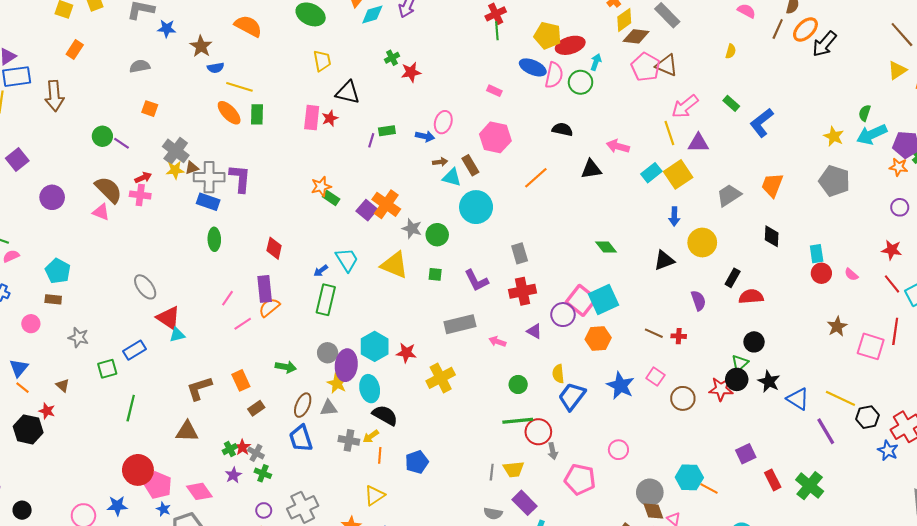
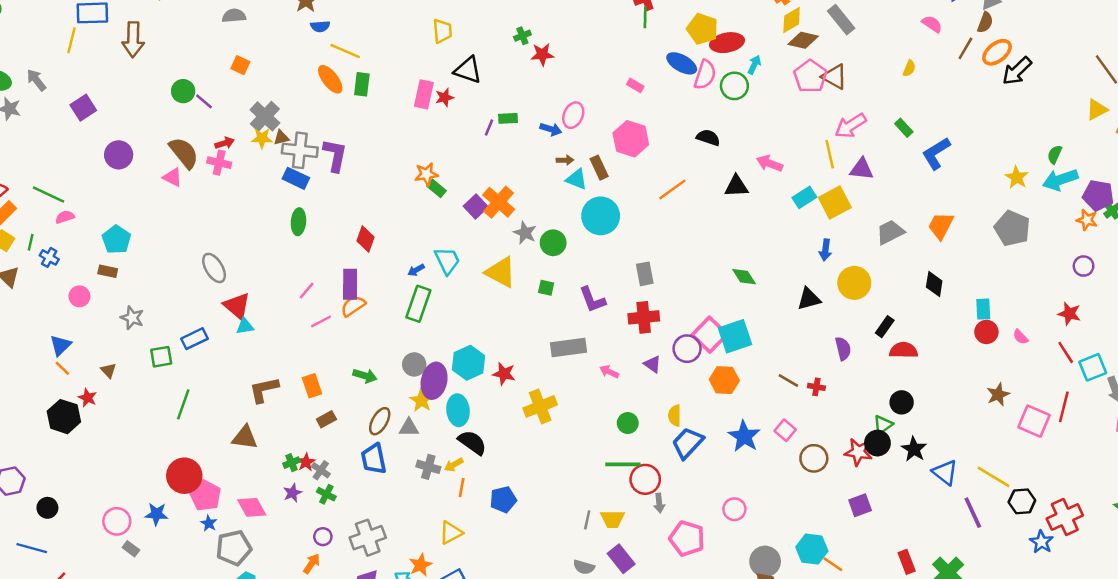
purple square: (746, 454) -> (860, 505), moved

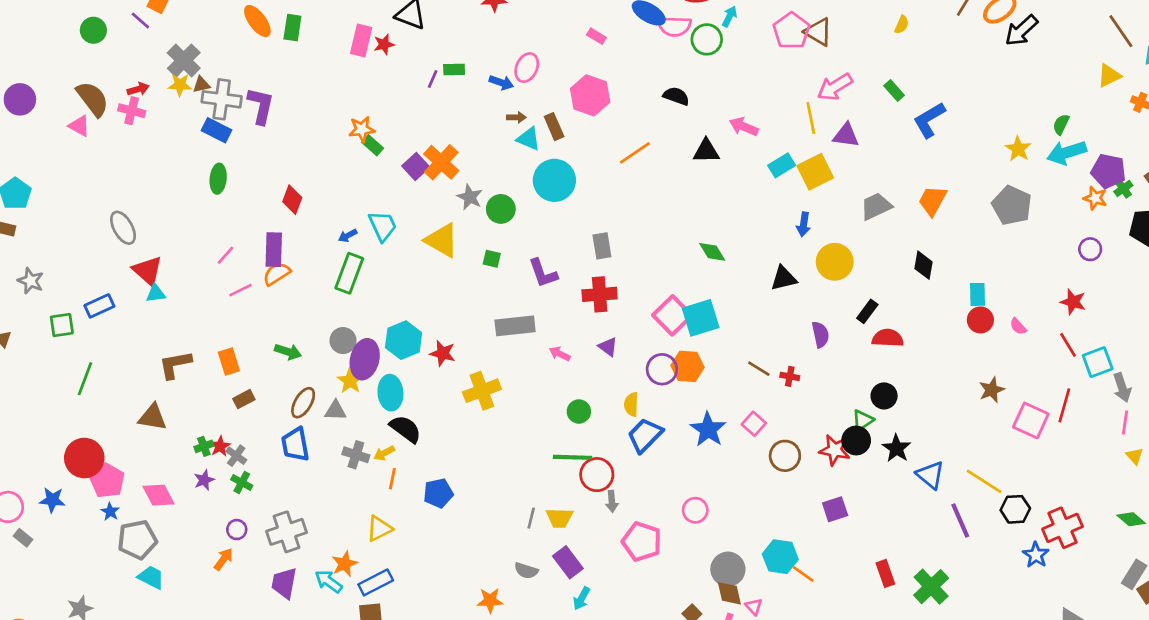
pink semicircle: (705, 75) -> (674, 26), turned 72
purple line: (204, 101) -> (140, 21), moved
purple circle: (687, 349) -> (662, 369), moved

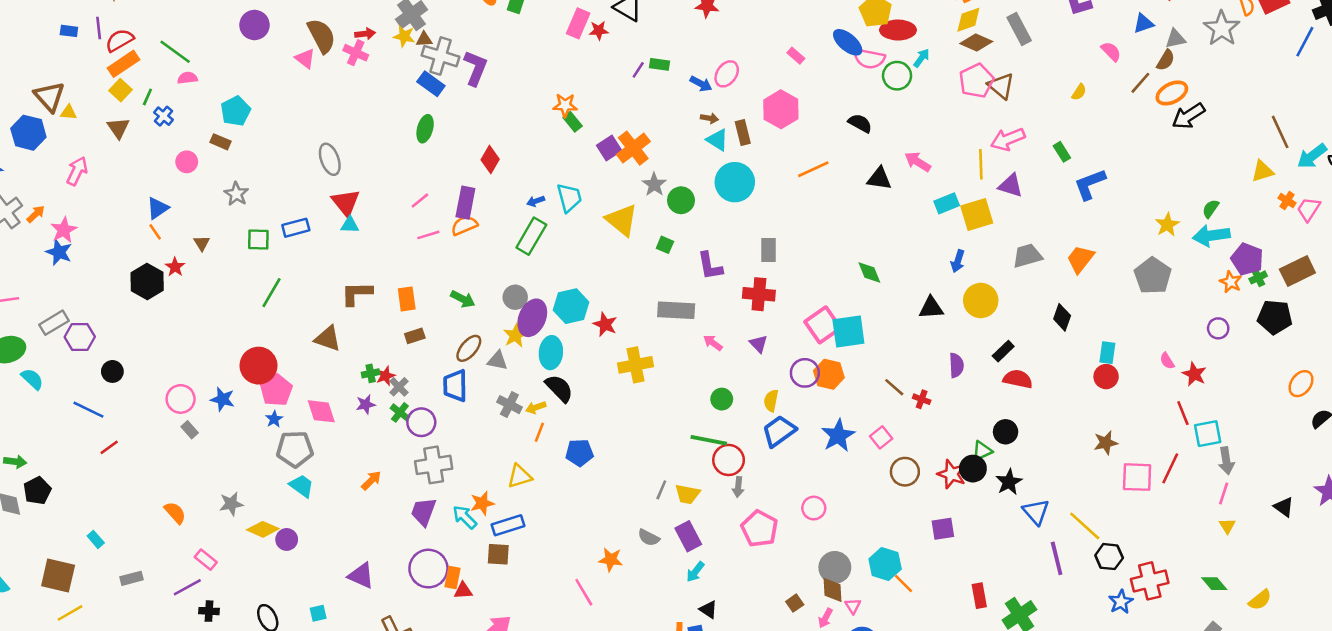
pink semicircle: (1018, 326) -> (1167, 361), moved
pink square: (1031, 420) -> (1137, 477), turned -32
purple circle: (237, 530) -> (421, 422), moved, size x1.5

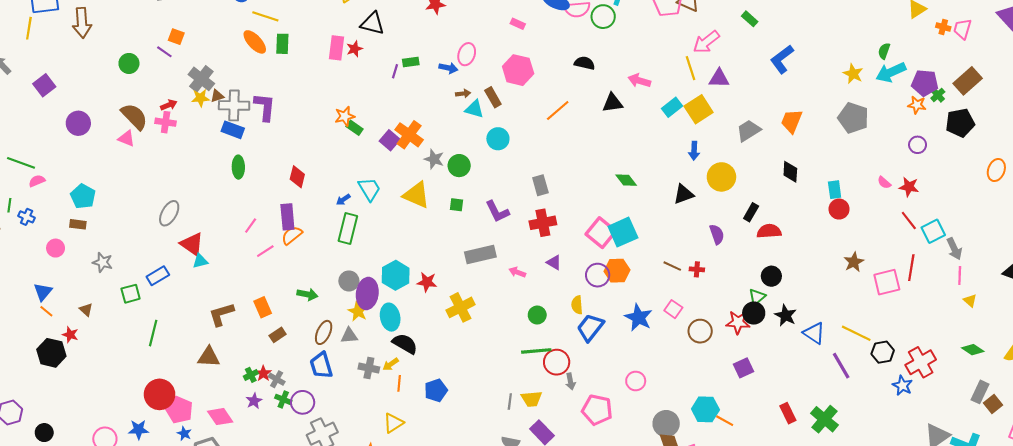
green rectangle: (1062, 152) -> (750, 19), moved
gray ellipse: (330, 159) -> (169, 213), turned 65
cyan circle: (735, 182) -> (498, 139), size x0.7

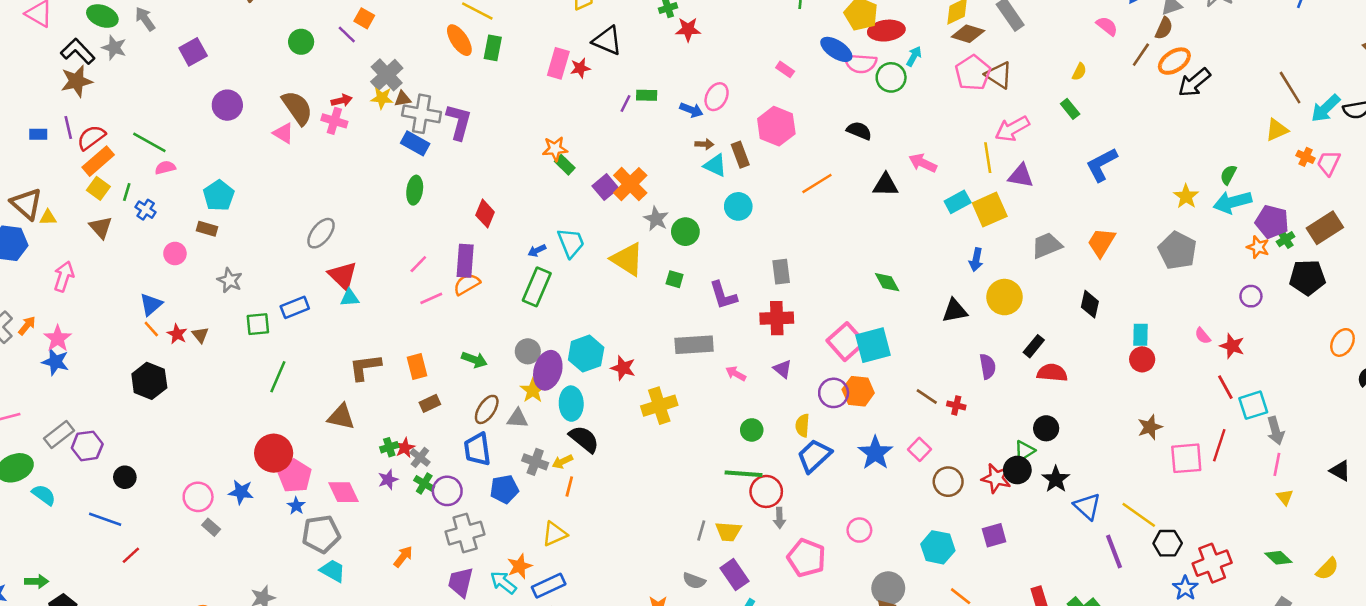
red star: (70, 335) -> (177, 334), moved
blue pentagon: (436, 390) -> (504, 489), moved
cyan hexagon: (705, 409) -> (938, 547), moved

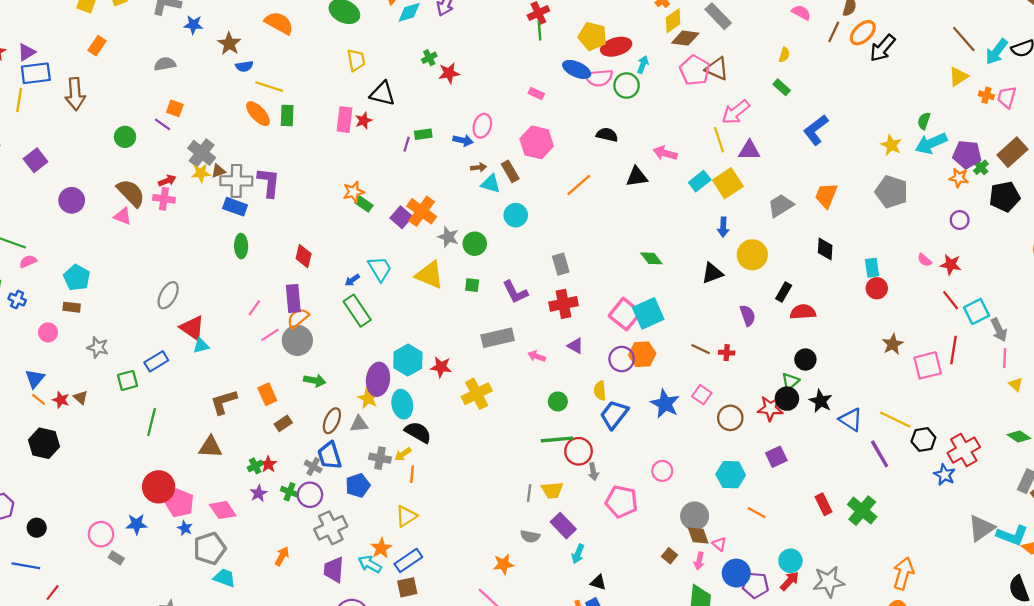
green rectangle: (537, 287) -> (357, 311), turned -48
gray circle: (528, 351) -> (297, 340), moved, size x1.4
gray cross: (420, 457) -> (313, 467), moved

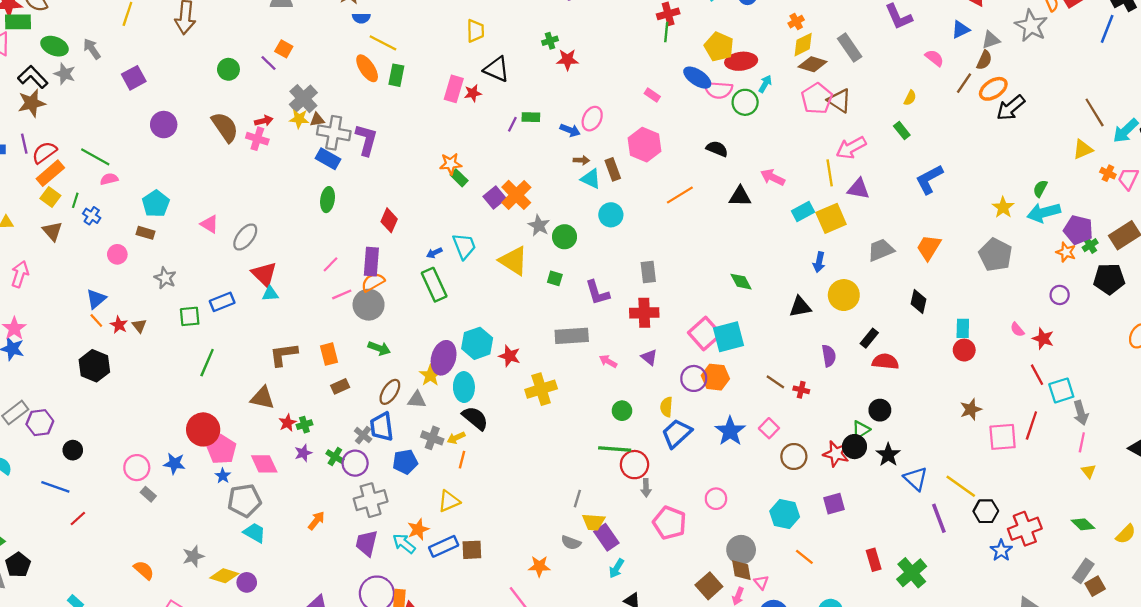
pink triangle: (123, 216) -> (209, 224), moved
red star: (268, 464) -> (287, 423), moved
yellow trapezoid: (552, 490) -> (593, 522), moved
brown square: (670, 556) -> (709, 586), size x1.6
brown square: (407, 587) -> (472, 550), moved

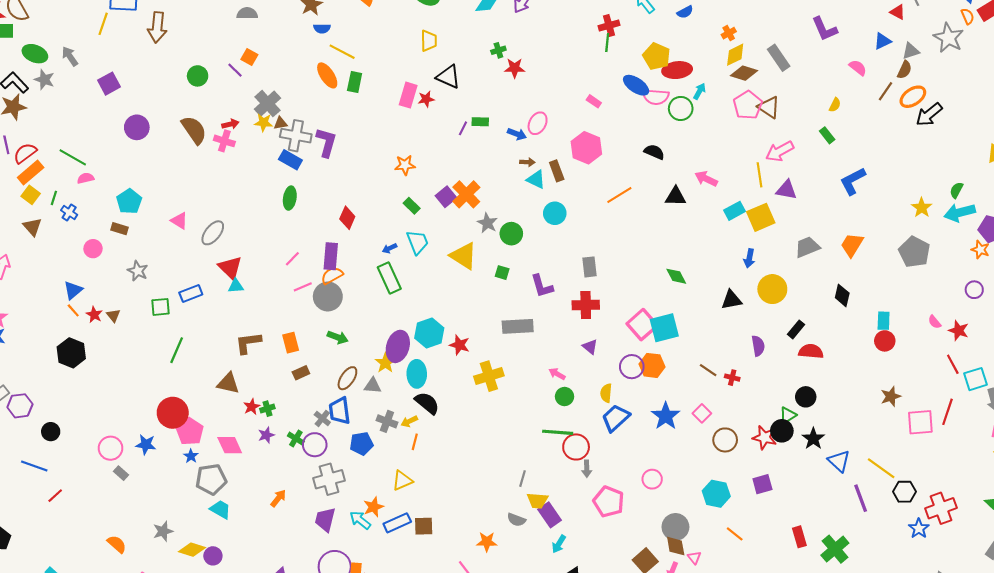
green rectangle: (459, 178) -> (412, 206), moved
pink arrow: (608, 361) -> (557, 374), moved

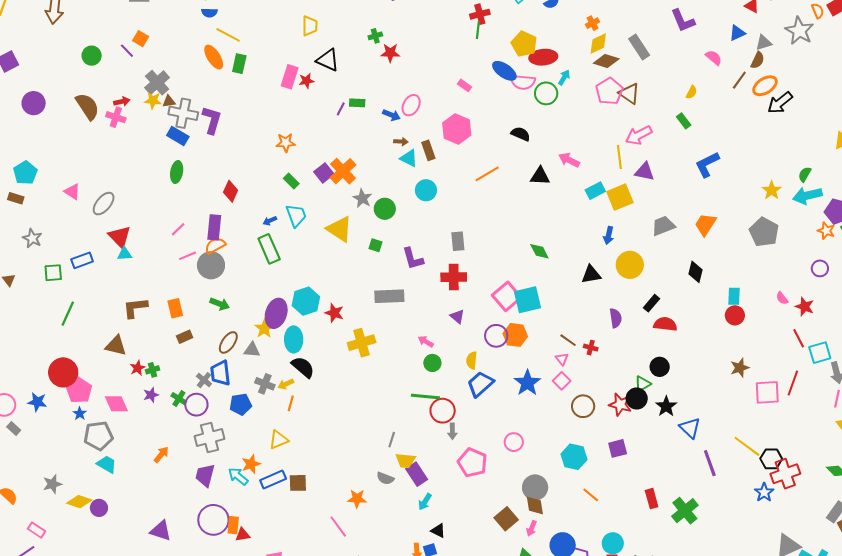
yellow line: (881, 468) -> (747, 446), moved
black hexagon: (904, 492) -> (771, 459), moved
pink triangle: (694, 558) -> (562, 359), moved

